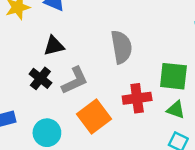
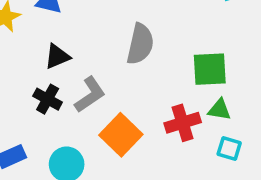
gray semicircle: (121, 47) -> (140, 44), turned 32
red cross: (137, 98) -> (183, 123), moved

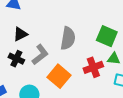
gray semicircle: (140, 44) -> (68, 38), moved
green square: (210, 69) -> (107, 36), turned 30

